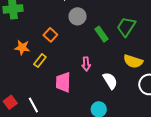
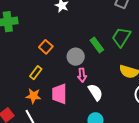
gray circle: (78, 16) -> (76, 57), moved
orange star: (22, 48) -> (33, 96), moved
white semicircle: (110, 81) -> (95, 92), moved

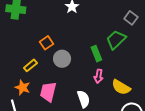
green trapezoid: (121, 37) -> (116, 40), moved
gray circle: (76, 57) -> (62, 59), moved
pink arrow: (82, 75) -> (99, 76), moved

